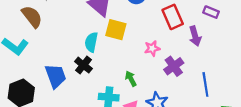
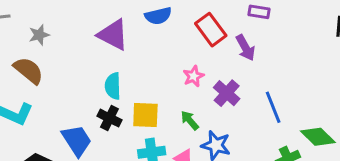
yellow square: (116, 30) -> (145, 115), moved
green arrow: (131, 79) -> (190, 120), moved

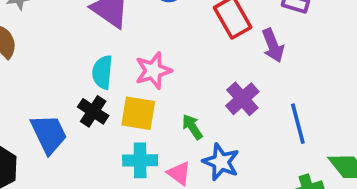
pink star: (194, 76) -> (153, 71), moved, size x1.4

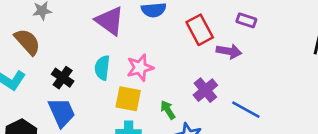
purple arrow: (273, 45) -> (229, 51), turned -60
black cross: (93, 111) -> (63, 78), moved
blue line: (298, 124) -> (246, 110), turned -48

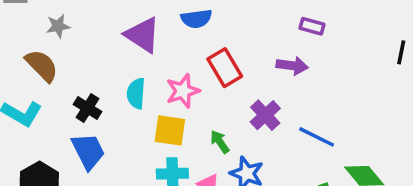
red rectangle: (200, 30) -> (225, 68), moved

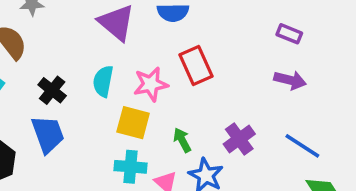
purple arrow: (292, 66) -> (290, 80), moved
purple cross: (265, 115) -> (239, 139), moved
blue line: (317, 137) -> (302, 146), moved

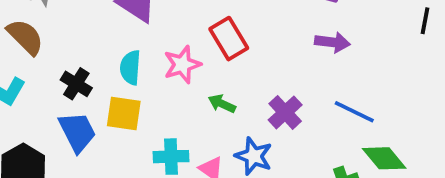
yellow square: (133, 123) -> (124, 113), moved
green arrow: (182, 140) -> (222, 104), moved, turned -30

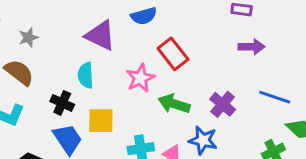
cyan semicircle: (130, 68) -> (86, 75), moved
green arrow: (222, 104) -> (174, 104), size x1.5

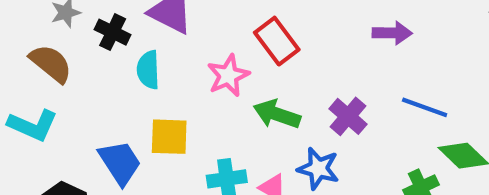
black cross: (62, 103) -> (113, 32), moved

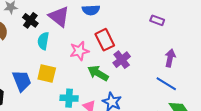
purple arrow: (392, 33) -> (170, 58), moved, turned -90
purple cross: (348, 116) -> (122, 60), moved

